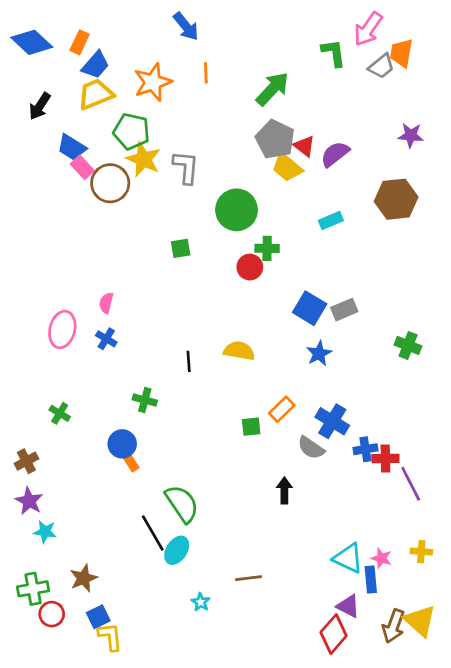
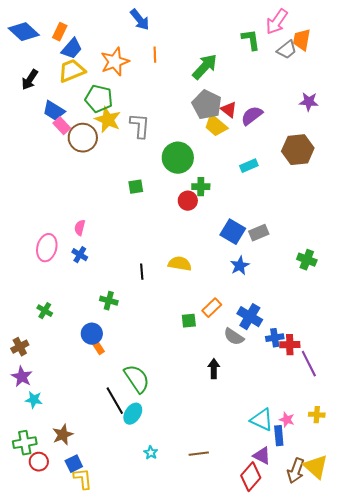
brown line: (248, 578) -> (199, 454), moved

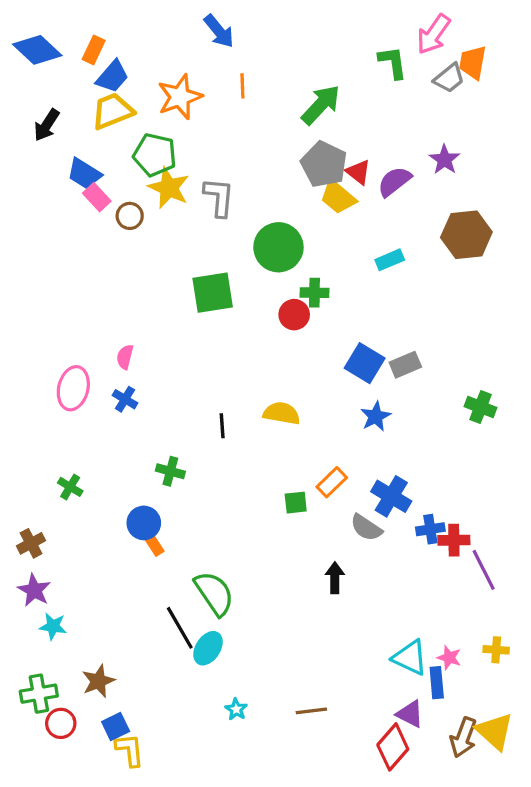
purple star: (309, 102) -> (444, 160), moved, turned 30
brown circle: (83, 138) -> (130, 216), size x0.6
green square: (136, 187) -> (213, 293), size x1.8

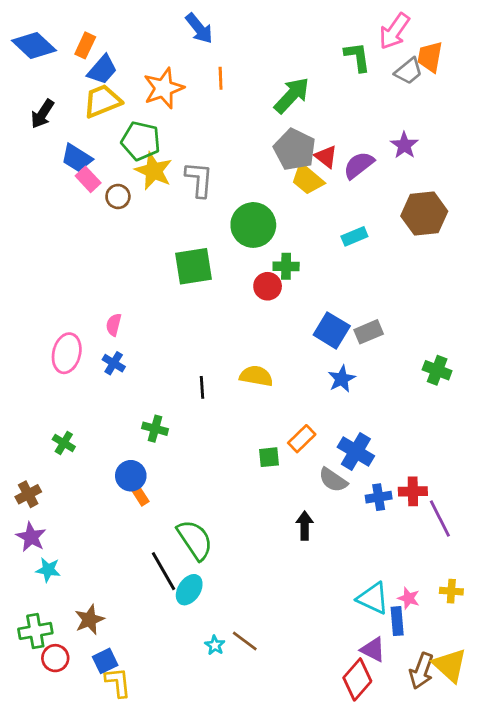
blue cross: (430, 529) -> (379, 497), moved
brown line: (311, 711) -> (245, 641), moved, turned 44

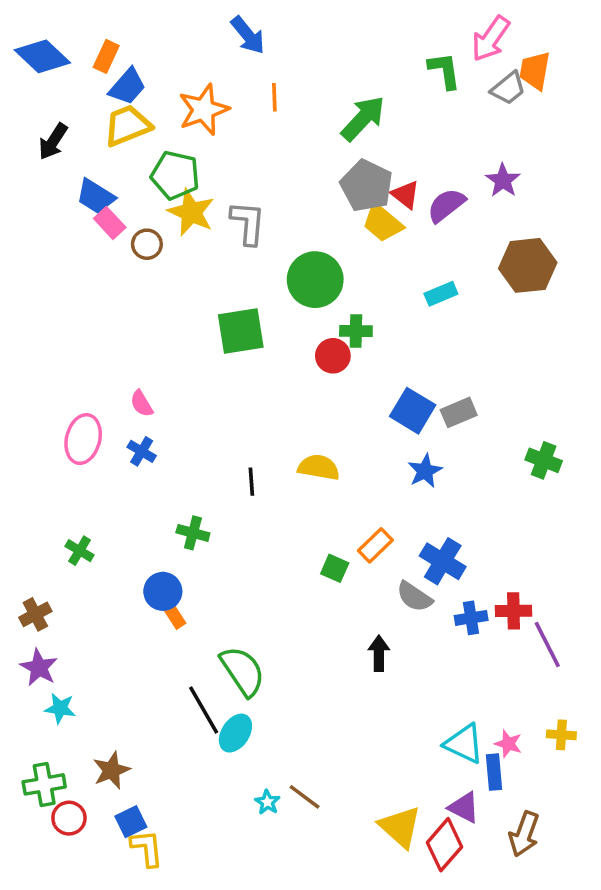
pink semicircle: (114, 325) -> (142, 404), turned -45
green square: (269, 457) -> (335, 568), turned 30
yellow triangle: (450, 665) -> (400, 827), moved

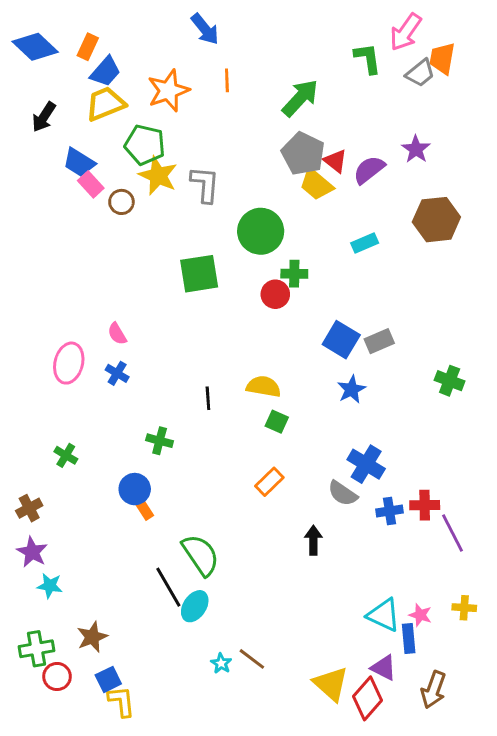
orange rectangle: (375, 545) -> (269, 482), moved
green square: (335, 568) -> (277, 422), moved

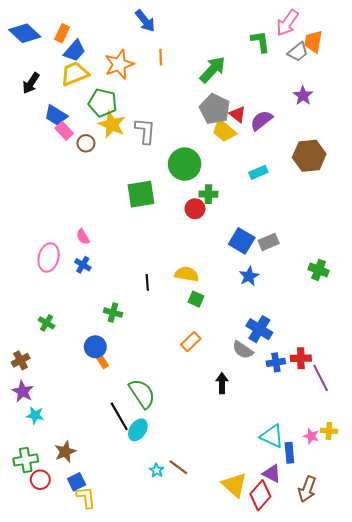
purple star: (416, 149) -> (303, 96), moved
pink star: (420, 615) -> (311, 436), moved

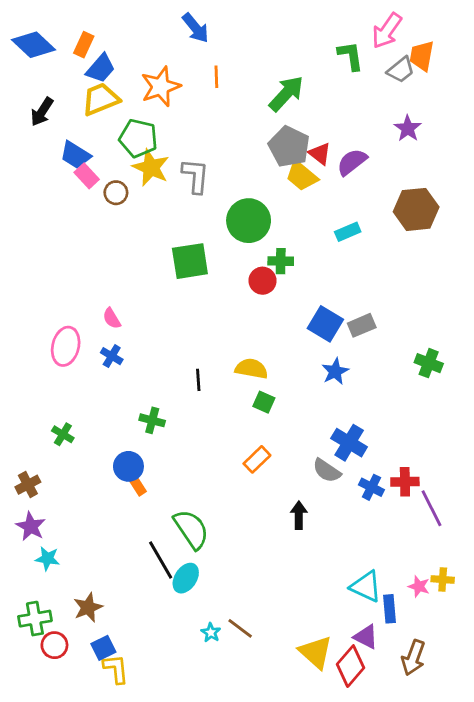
blue cross: (276, 362) -> (371, 487), turned 36

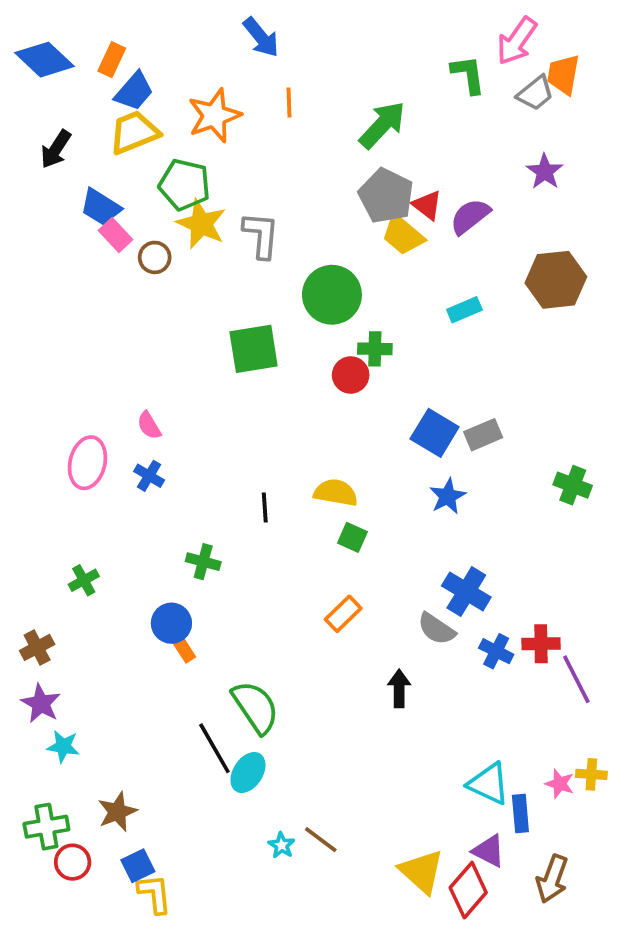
green cross: (63, 434) -> (84, 580), turned 30

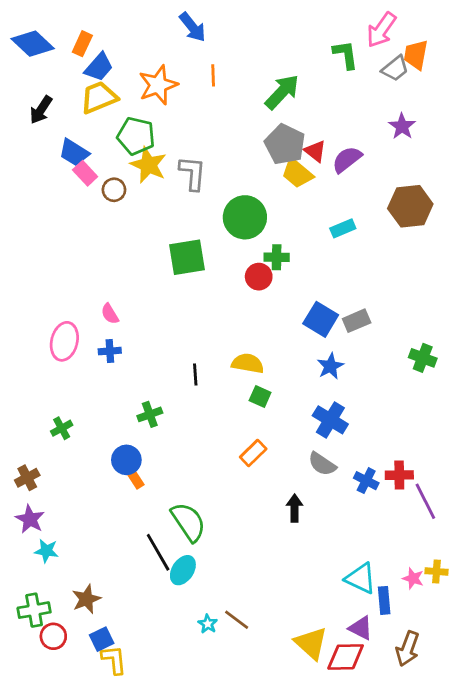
blue cross: (149, 476) -> (110, 351), turned -35
green cross: (203, 562) -> (150, 414), turned -35
blue cross: (466, 591) -> (330, 420), moved
red diamond: (468, 890) -> (346, 657), turned 48

